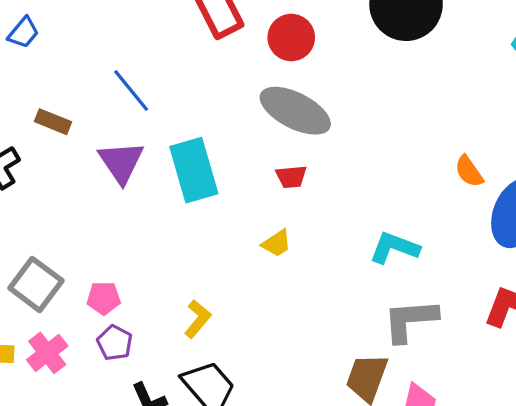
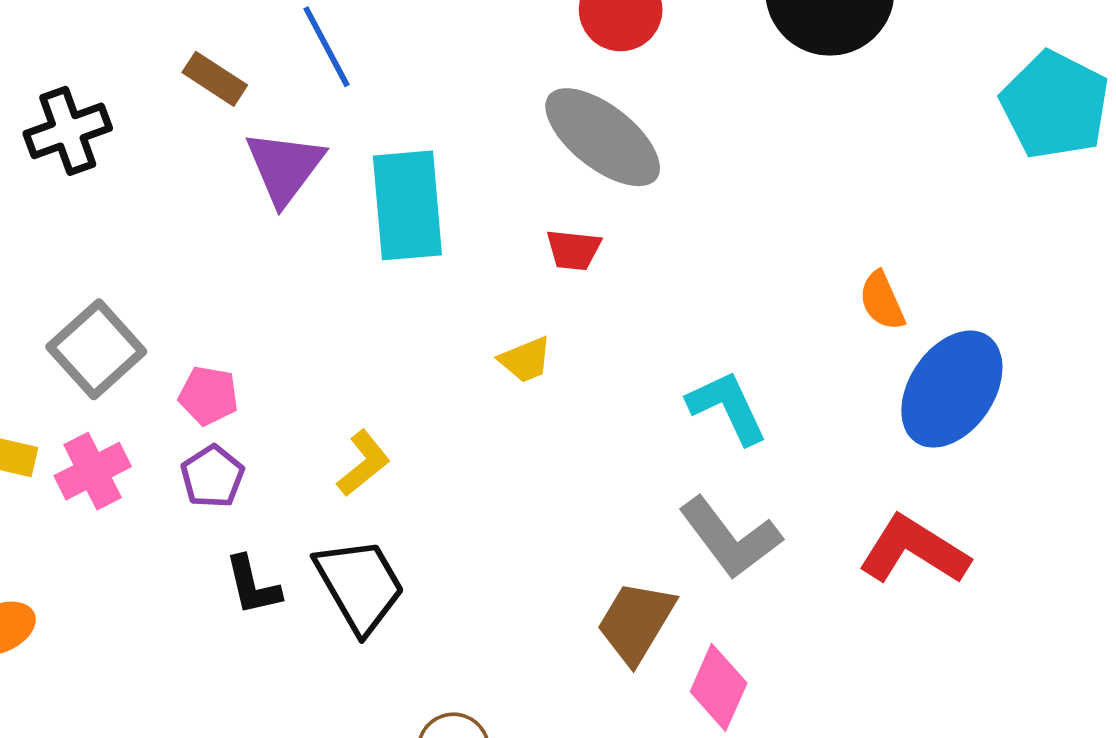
brown rectangle: (53, 122) -> (215, 79), moved
cyan L-shape: (394, 248) -> (727, 407), turned 33
gray L-shape: (410, 320) -> (730, 538), turned -134

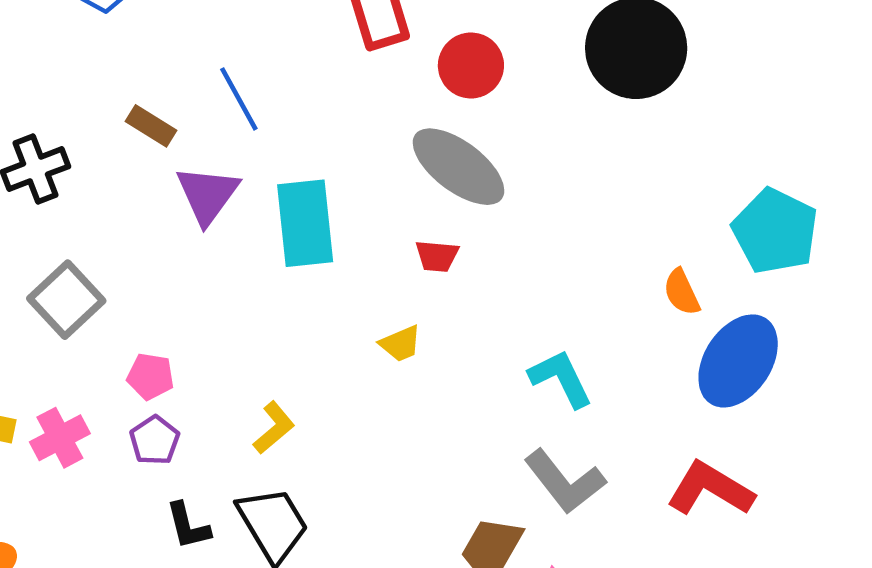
cyan pentagon: (1055, 105) -> (775, 231), moved
gray square: (96, 349) -> (66, 300), moved

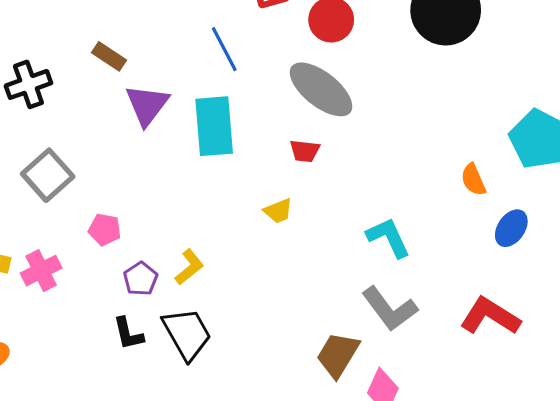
blue line: (239, 99) -> (224, 49), moved
blue ellipse: (738, 361) -> (511, 228), size x0.6
purple pentagon: (155, 440) -> (140, 279), moved

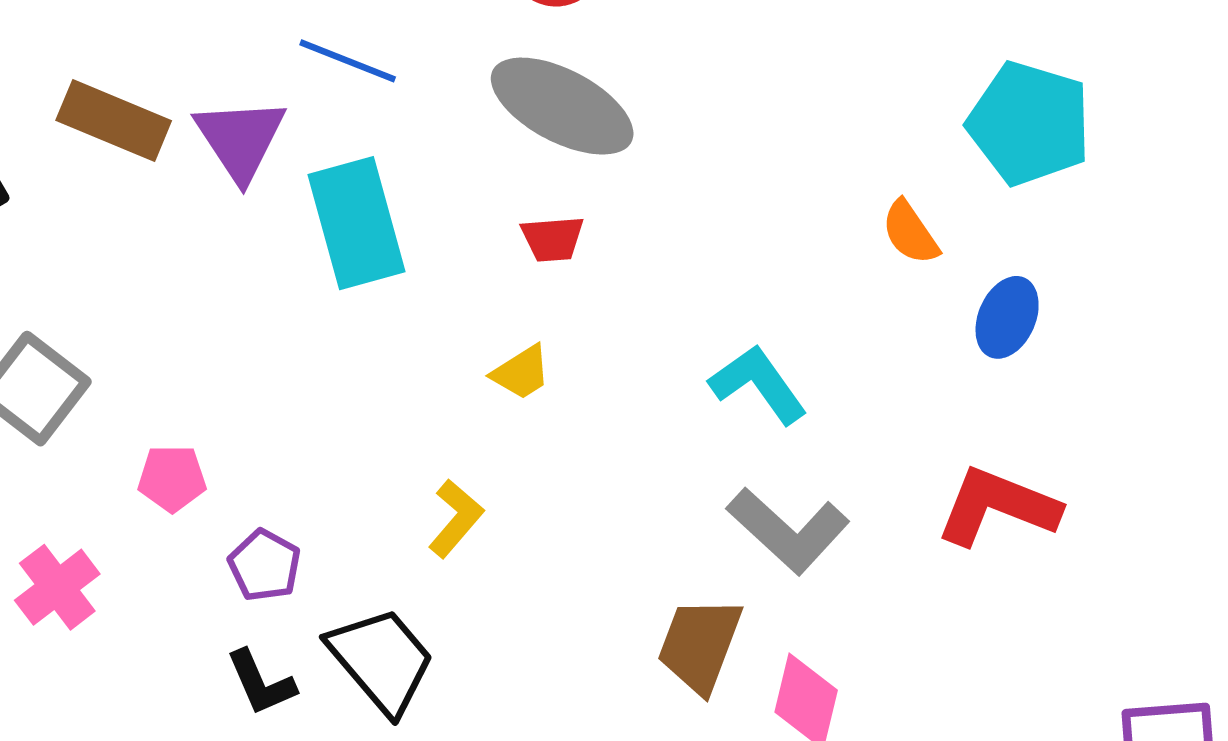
blue line: (224, 49) -> (348, 61), turned -30
brown rectangle: (109, 56) -> (114, 121), size x1.5
purple triangle: (147, 105) -> (240, 139), moved
yellow L-shape: (189, 267) -> (456, 518), moved

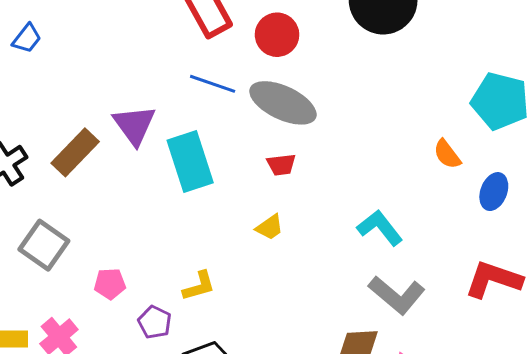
blue line: (348, 61) -> (213, 84), moved
brown rectangle: (114, 121) -> (75, 152), moved, turned -66
yellow L-shape: (456, 518) -> (199, 286), moved, turned 36

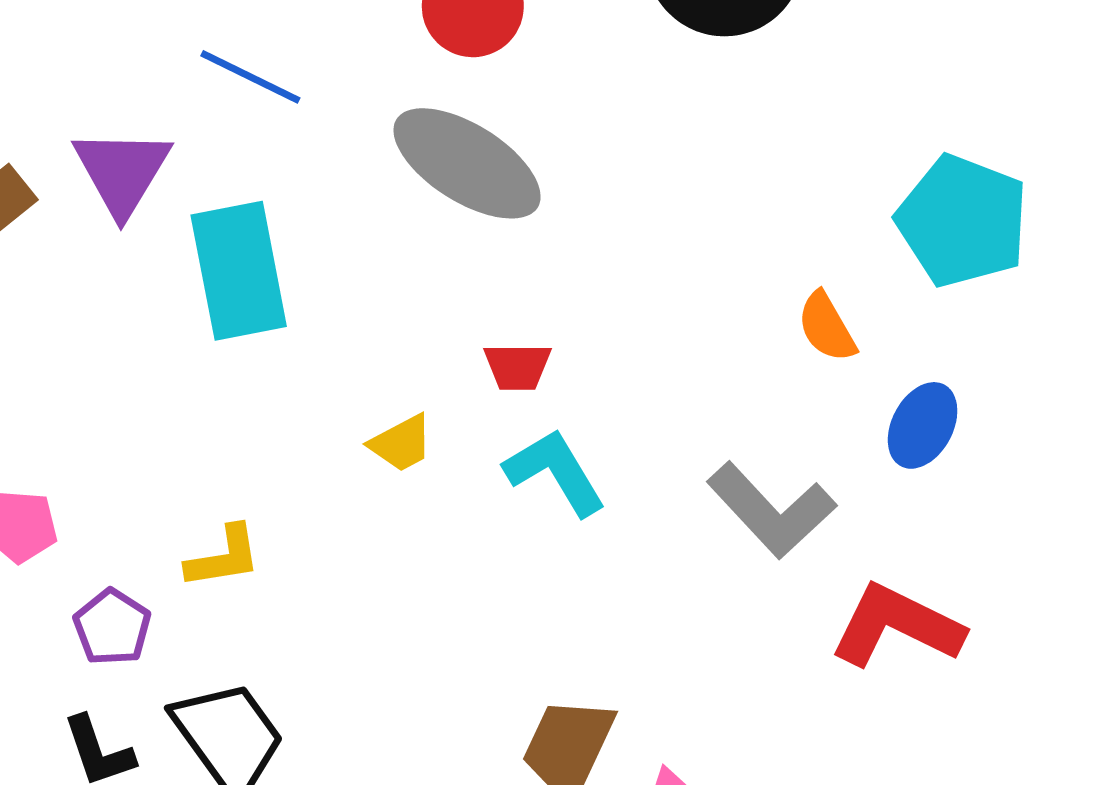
blue line: (213, 84) -> (250, 77), moved
red trapezoid: (281, 165) -> (517, 367), moved
cyan L-shape: (380, 228) -> (555, 472), moved
gray L-shape: (397, 295) -> (771, 510), moved

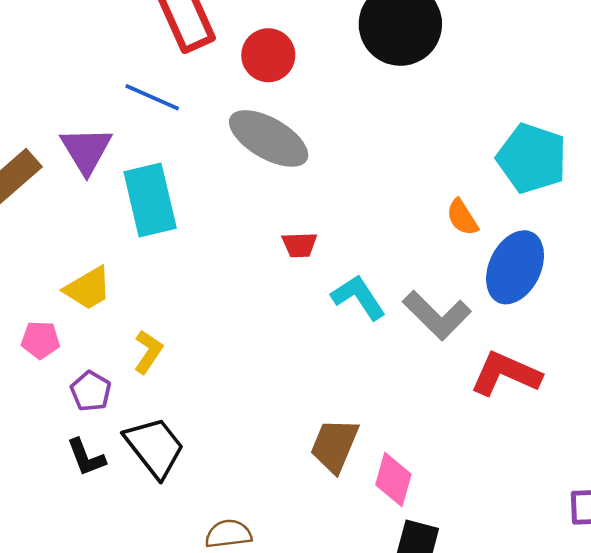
blue ellipse: (923, 425) -> (515, 267), size x1.6
yellow trapezoid: (401, 443) -> (88, 288), moved, size x1.4
cyan L-shape: (555, 472) -> (358, 297), moved
yellow L-shape: (224, 557) -> (148, 352), turned -45

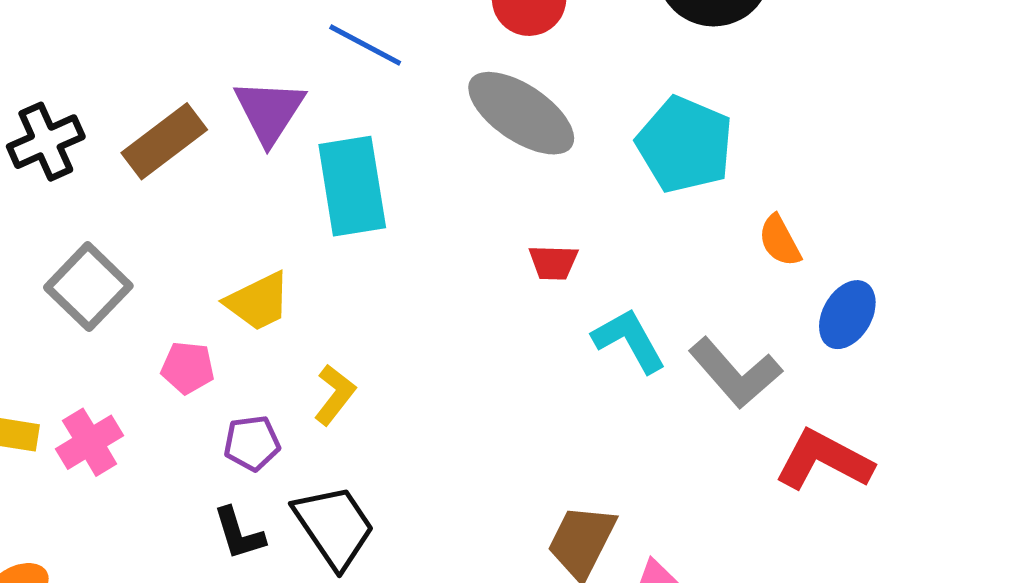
cyan pentagon: (532, 158) -> (685, 145), moved
blue ellipse: (515, 267) -> (847, 315), size x0.7
purple pentagon: (91, 391) -> (252, 443), turned 30

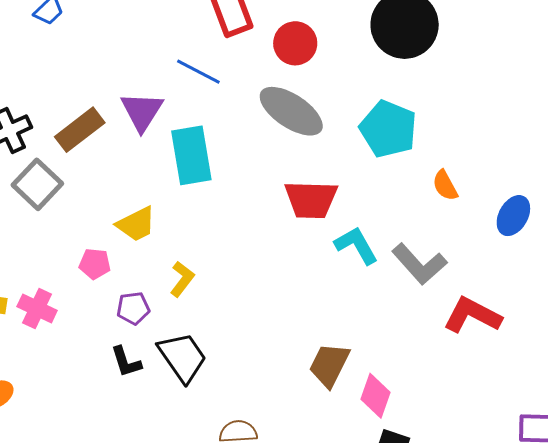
red trapezoid: (553, 262) -> (311, 200), size x1.8
gray square: (88, 287) -> (37, 184), moved
blue ellipse: (847, 315) -> (513, 216), moved
pink cross: (90, 442) -> (37, 308), turned -33

